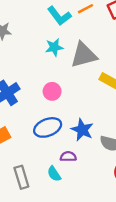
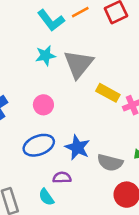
gray triangle: (84, 55) -> (79, 64), turned -36

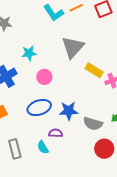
cyan star: (46, 56) -> (29, 53), moved
blue star: (77, 148) -> (69, 111), turned -30

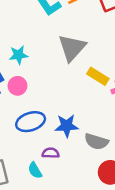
pink circle: (44, 77) -> (17, 86), moved

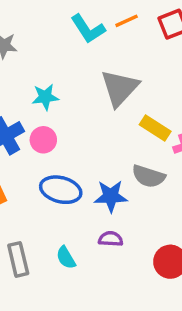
blue ellipse: (31, 122) -> (61, 190), turned 32
gray semicircle: (96, 142) -> (149, 176), moved
purple semicircle: (51, 153) -> (111, 239), moved

